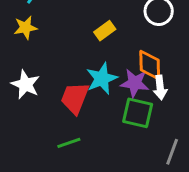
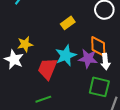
yellow star: (25, 28) -> (25, 44), moved
green square: (138, 113) -> (99, 87), moved

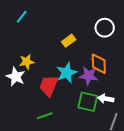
white arrow: (105, 62) -> (106, 99), moved, turned 105
green square: (99, 87) -> (88, 102), moved

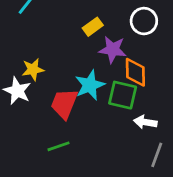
yellow rectangle: (69, 41) -> (93, 27), moved
purple star: (89, 76) -> (113, 49), moved
green square: (88, 102) -> (123, 95), moved

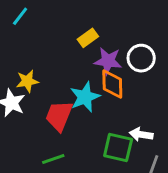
white circle: (144, 21) -> (141, 58), moved
orange diamond: (135, 72) -> (112, 84), moved
green square: (123, 95) -> (118, 147), moved

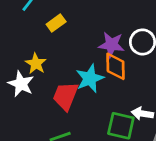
yellow rectangle: (88, 38) -> (56, 23), moved
yellow star: (27, 81) -> (36, 64), turned -30

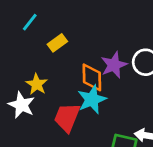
purple star: (111, 45) -> (114, 65), turned -30
orange diamond: (115, 66) -> (92, 77), moved

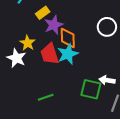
purple star: (114, 65) -> (54, 25), moved
red trapezoid: (67, 117) -> (50, 54), moved, turned -40

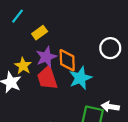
purple star: (54, 25) -> (46, 57), moved
cyan star: (68, 54) -> (80, 78), moved

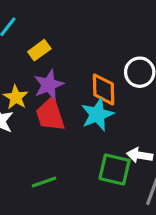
orange diamond: (67, 60) -> (104, 89), moved

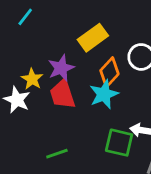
yellow rectangle: (39, 50) -> (93, 38), moved, size x1.5
orange diamond: (104, 89) -> (109, 72), turned 44

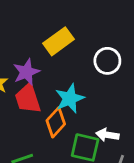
orange diamond: (109, 72) -> (56, 122), moved

